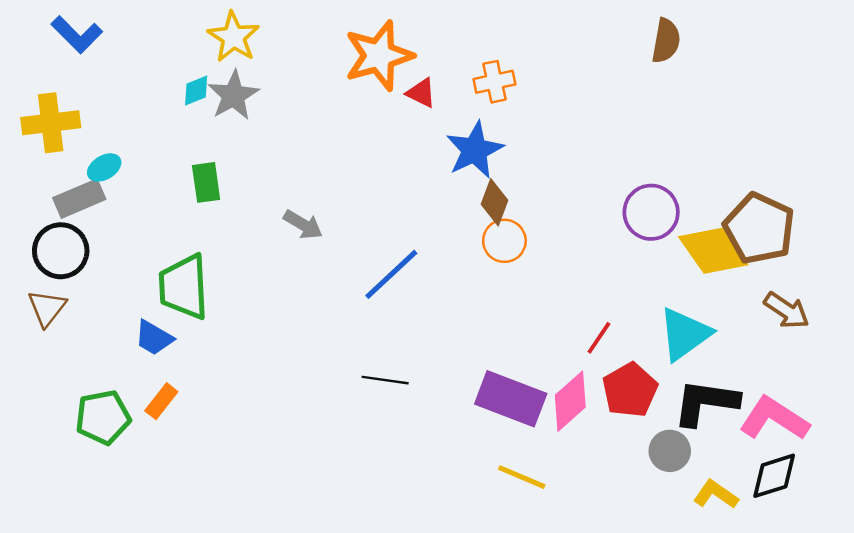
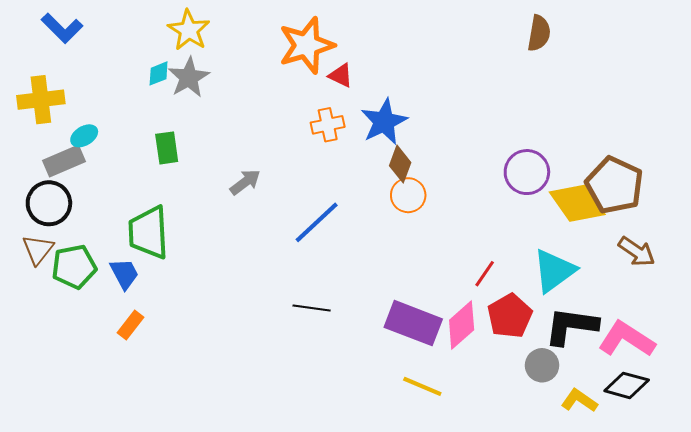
orange cross: (494, 82) -> (328, 125), moved
gray arrow: (303, 225) -> (245, 182), turned -68
blue trapezoid: (154, 338) -> (124, 274), turned -148
green pentagon: (103, 417) -> (74, 267), moved
black diamond: (774, 476) -> (627, 385), turned 33

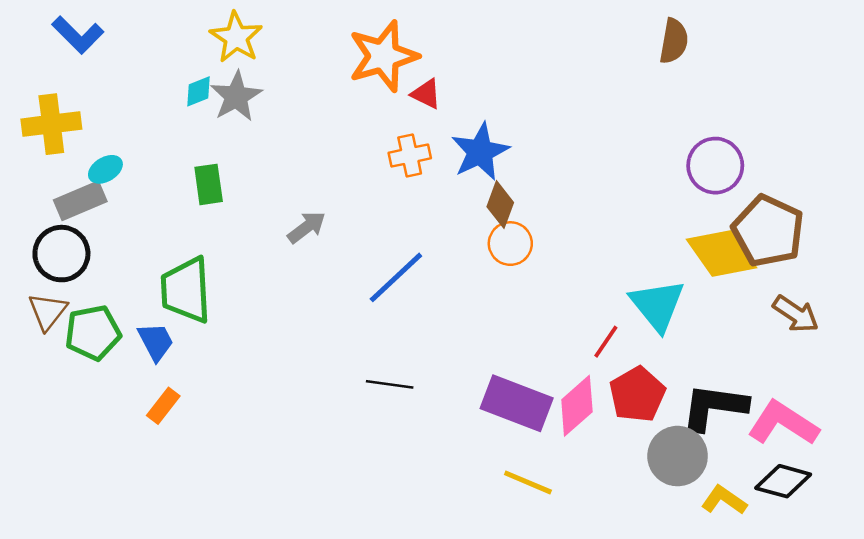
purple circle: (527, 172) -> (715, 166), moved
cyan triangle: (554, 271) -> (657, 305), moved, turned -33
gray circle: (542, 365) -> (678, 456), size x1.4

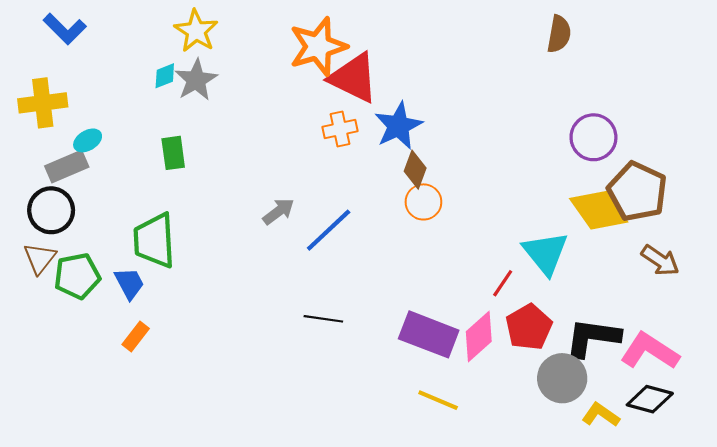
red triangle: (426, 94) -> (354, 78), size x2.0
gray arrow: (307, 227) -> (278, 211), moved

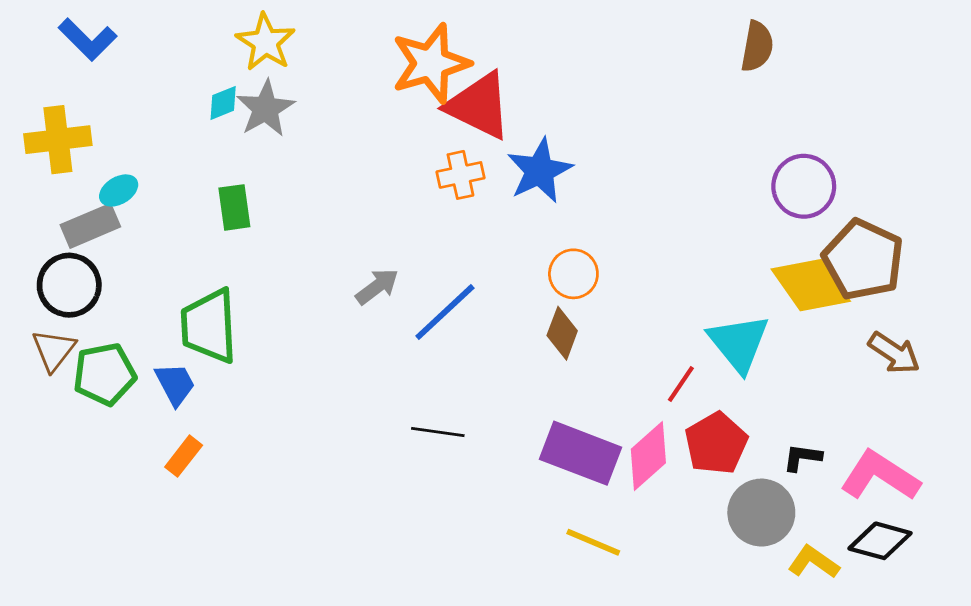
brown diamond: (415, 170) -> (562, 333), moved
black L-shape: (592, 338) -> (802, 457), size x0.5

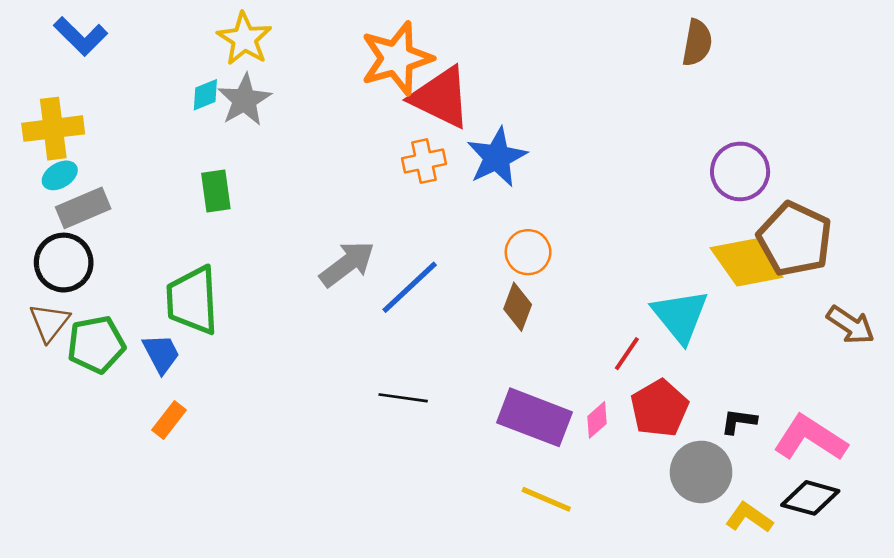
cyan ellipse: (119, 190) -> (60, 175), moved
gray arrow: (377, 287) -> (347, 264), size x1.4
brown arrow: (894, 353) -> (851, 325), moved
pink diamond: (648, 456) -> (597, 420), size x0.6

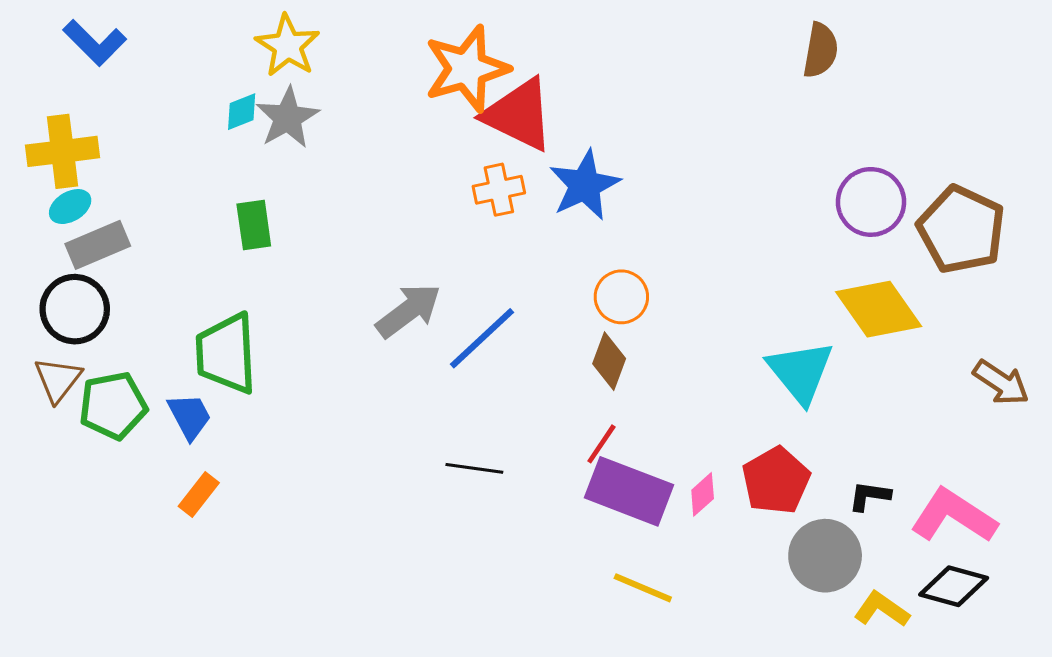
brown pentagon: (795, 239) -> (961, 230), moved
red line: (627, 354) -> (601, 444), moved

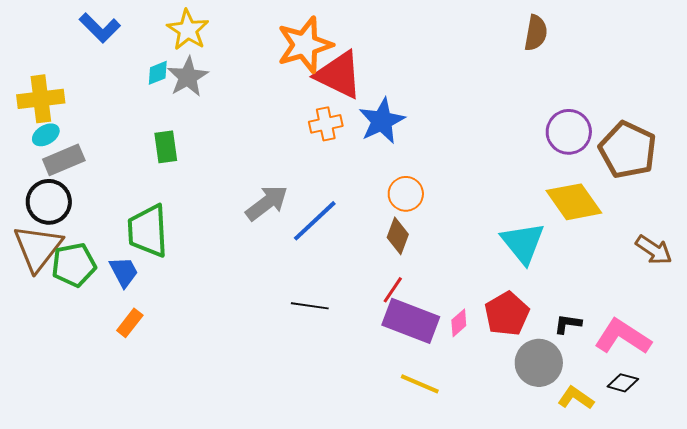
blue L-shape: (95, 43) -> (100, 28), moved
brown triangle: (58, 380) -> (38, 248), size x1.6
black diamond: (954, 586) -> (623, 383), size x0.7

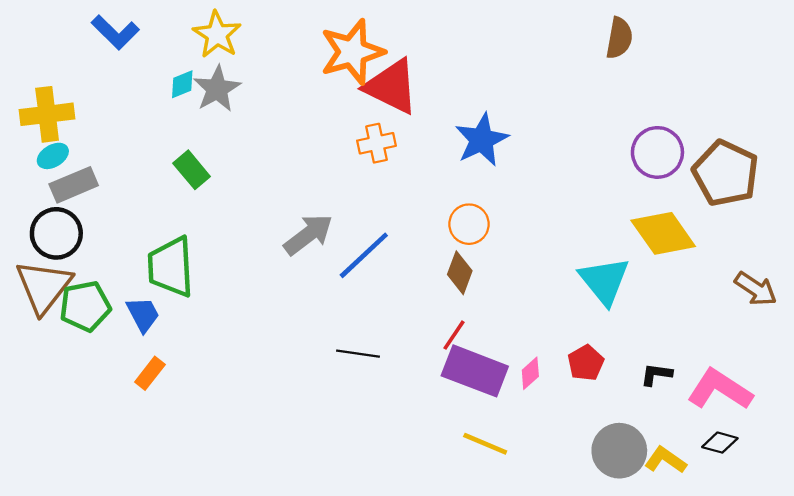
blue star: (382, 121) -> (482, 140), moved
green rectangle: (166, 147) -> (192, 170), turned -32
red pentagon: (507, 314) -> (586, 363), size x0.7
gray circle: (539, 363) -> (619, 451), moved

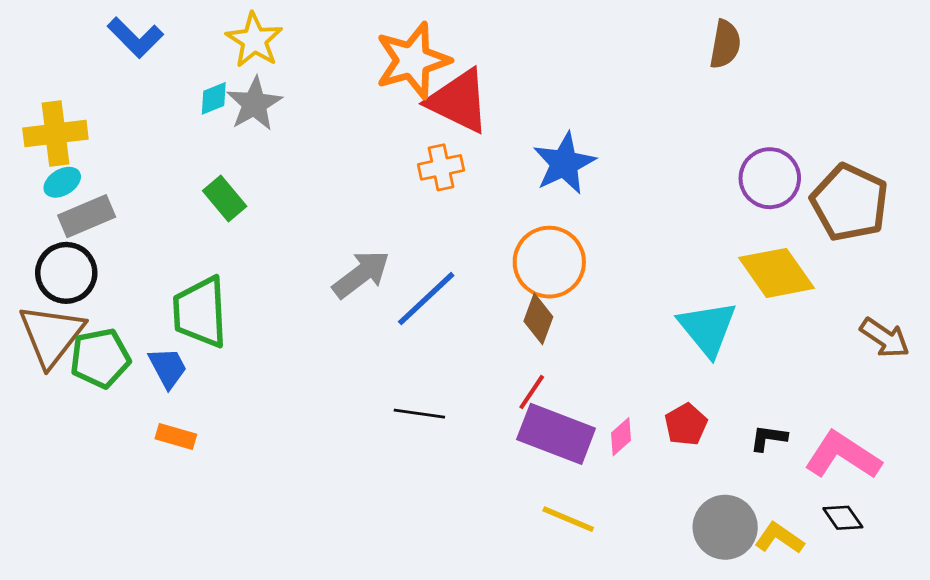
orange circle: (469, 224) -> (549, 262), size x1.5
orange rectangle: (150, 373) -> (176, 437), turned 68
black diamond: (720, 443) -> (843, 518), turned 40

